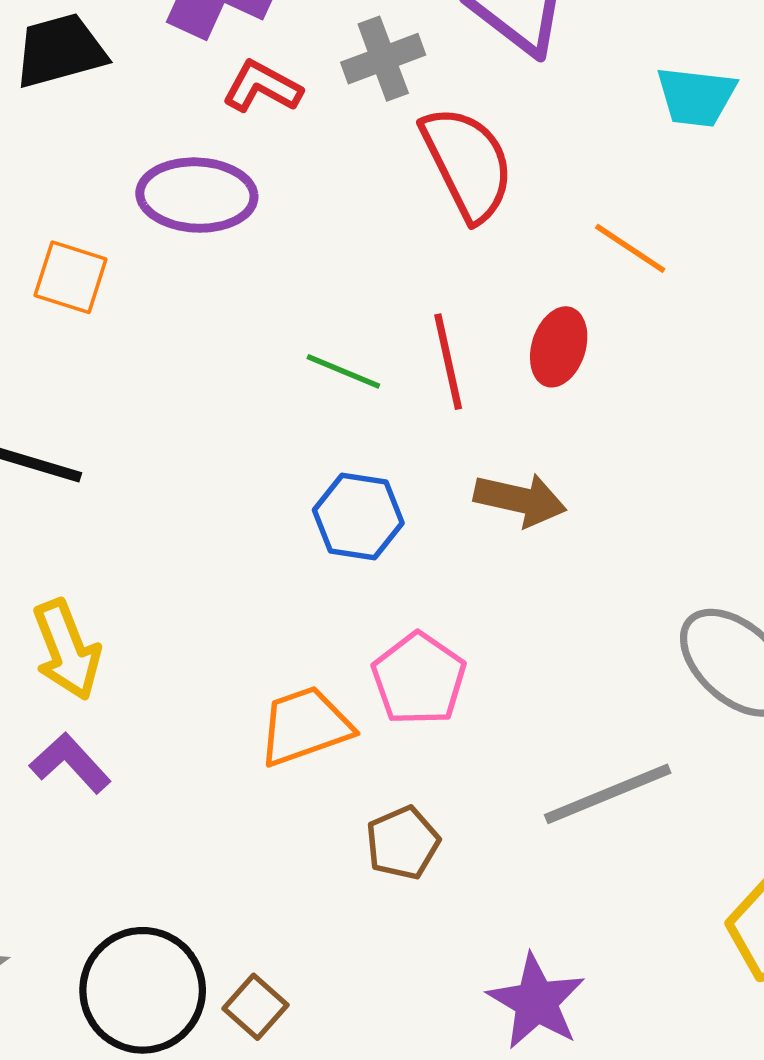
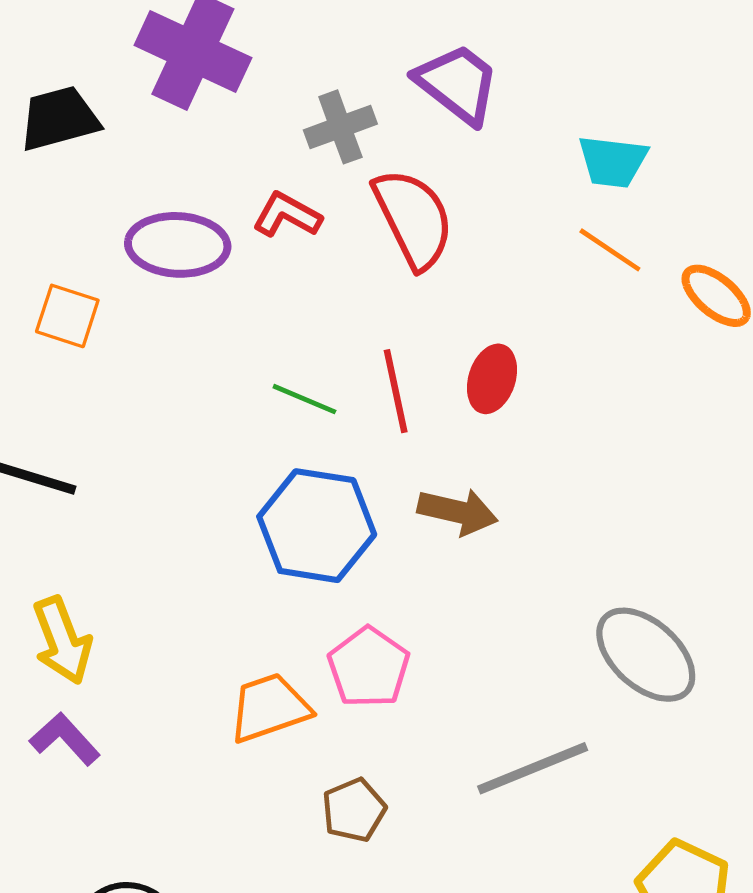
red L-shape: (262, 87) -> (287, 215), moved
orange line: (630, 248) -> (610, 250), moved
blue hexagon: (358, 517) -> (317, 526), size x1.5

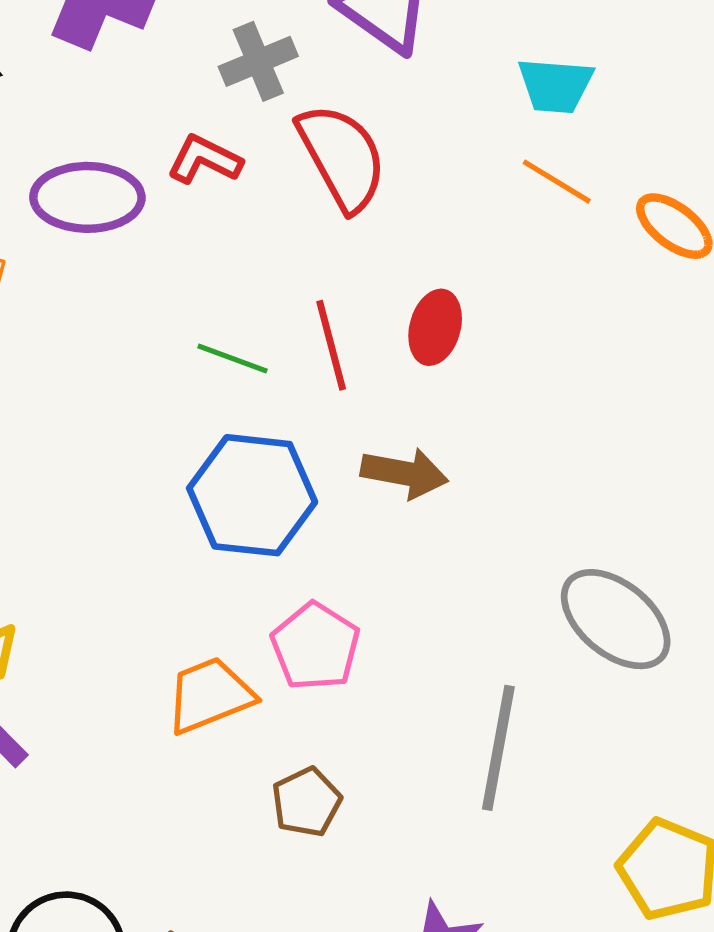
gray line: (533, 768) -> (498, 748), turned -55

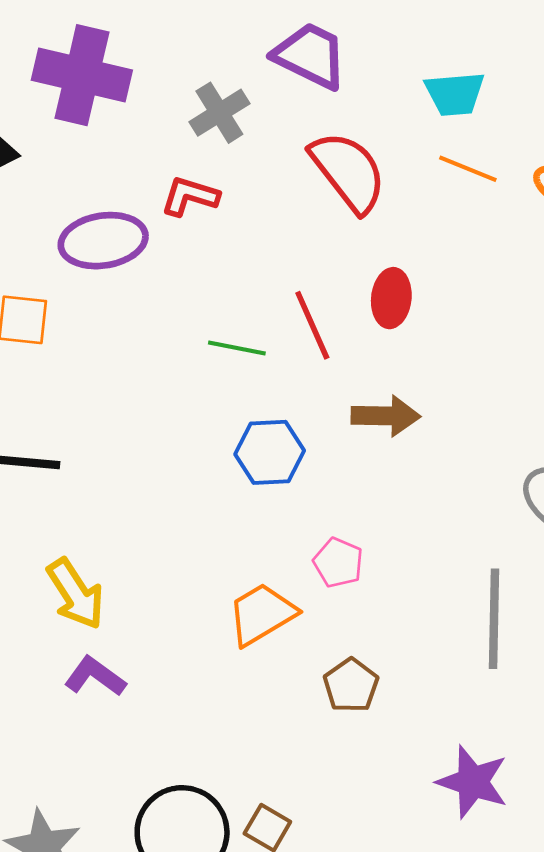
red semicircle: (342, 157) -> (348, 172), moved
blue hexagon: (252, 495) -> (270, 452), size x0.7
pink pentagon: (315, 646) -> (338, 563), size x0.7

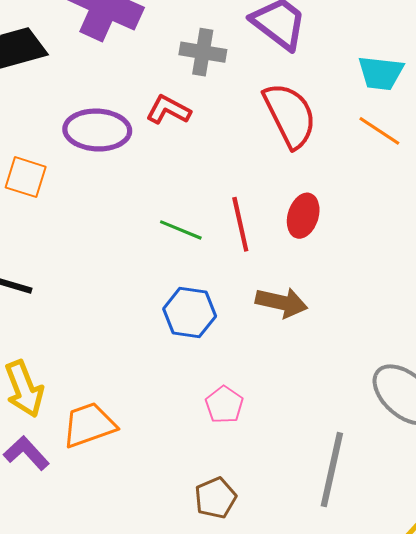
gray cross: (219, 113) -> (203, 52), turned 30
orange trapezoid: (262, 614) -> (89, 425), moved

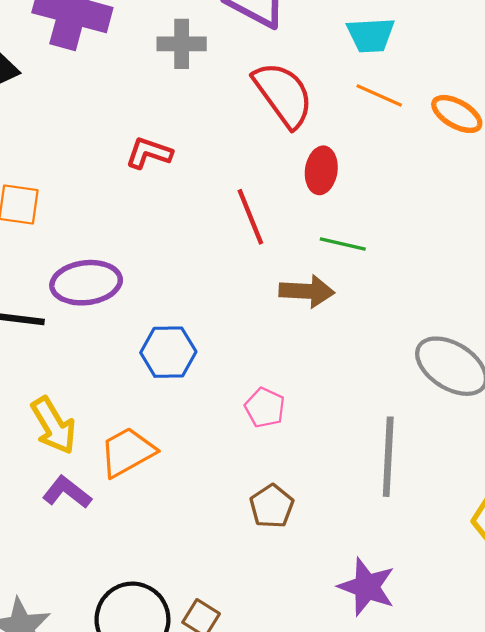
red L-shape: (168, 110) -> (149, 153), moved
purple ellipse: (97, 130) -> (86, 283), moved
red ellipse: (303, 216) -> (321, 170), moved
green line: (181, 230) -> (343, 244), moved
blue hexagon: (190, 312) -> (168, 352), moved

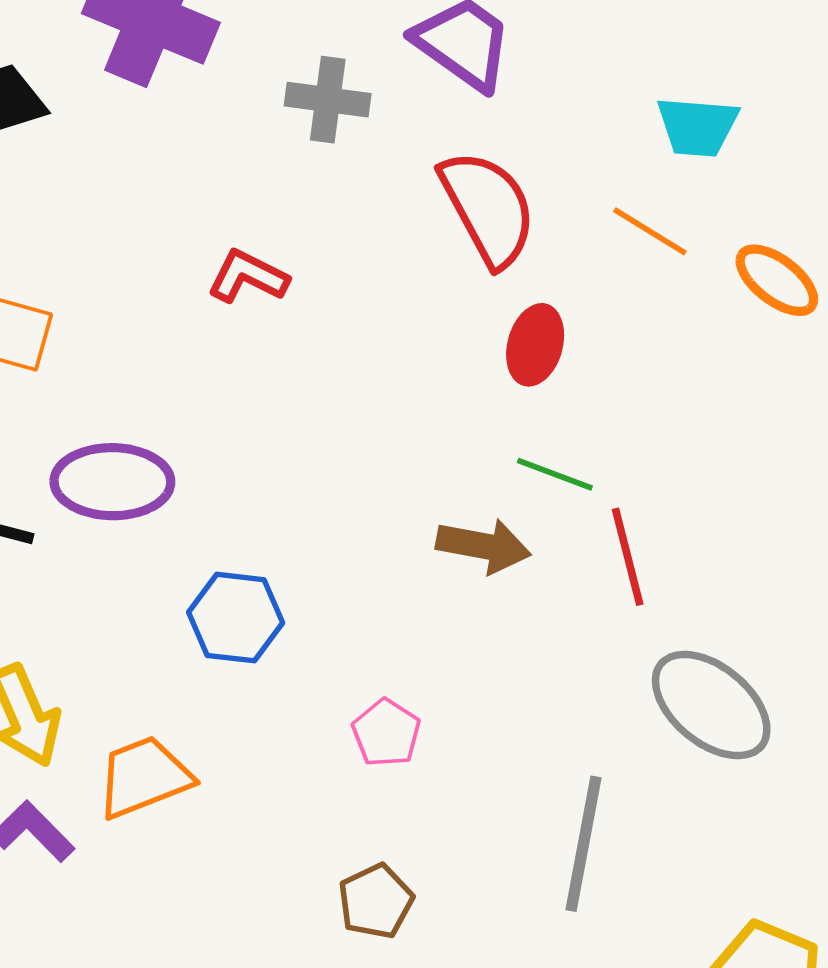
cyan trapezoid: (371, 35) -> (697, 127), moved
red line: (250, 217) -> (628, 557), moved

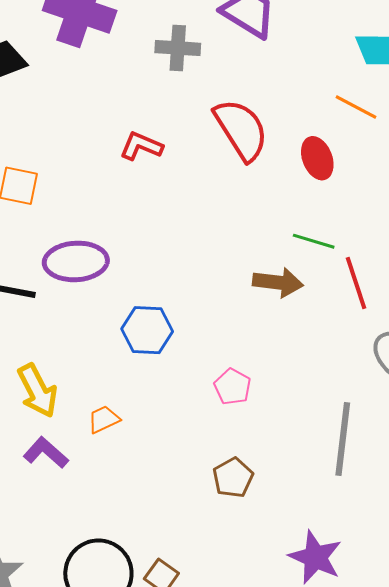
red semicircle: (488, 208) -> (241, 130), moved
red ellipse: (535, 345) -> (317, 158), moved, turned -33
orange trapezoid: (144, 777) -> (104, 419), size x0.6

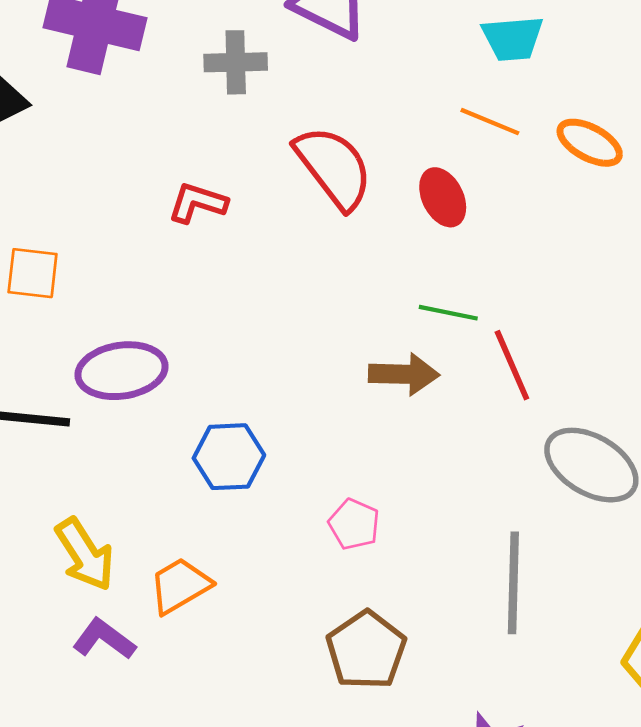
orange trapezoid: (104, 419) -> (180, 586), size x1.4
brown pentagon: (233, 478) -> (366, 650), size x1.4

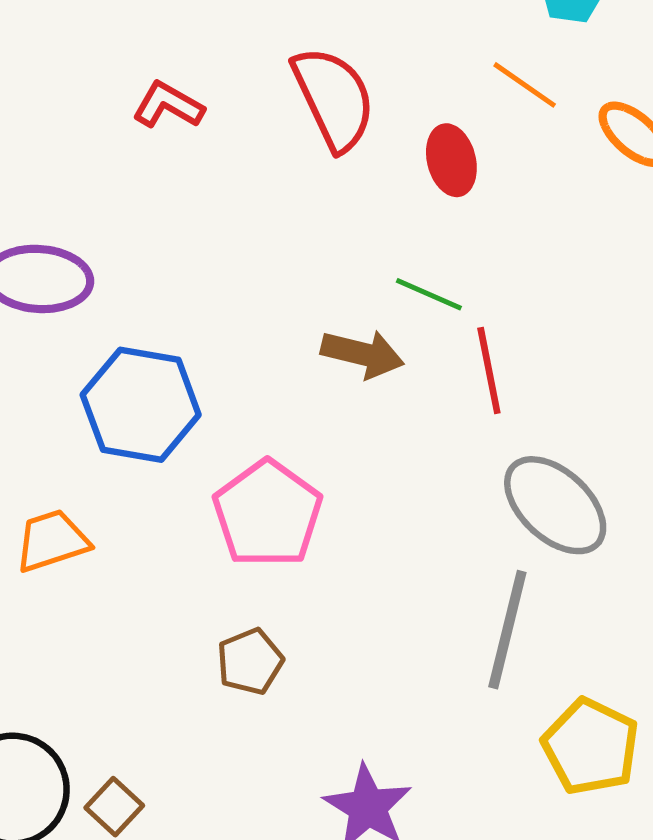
blue hexagon: (229, 457) -> (141, 405), size x1.4
pink pentagon: (354, 524) -> (268, 514), size x1.8
gray line: (513, 583) -> (507, 630), moved
brown pentagon: (366, 650) -> (250, 661), size x0.7

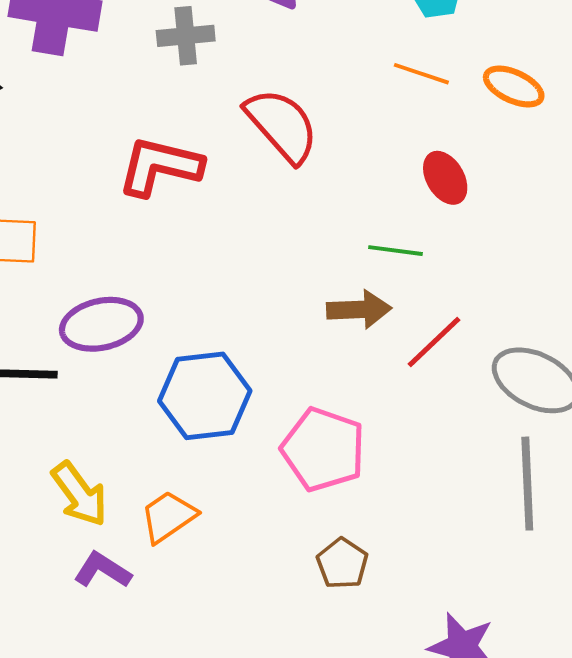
red L-shape: (168, 105) -> (160, 166), size x1.6
red ellipse: (451, 160) -> (445, 178), moved
red line: (489, 371) -> (434, 342), moved, turned 74

